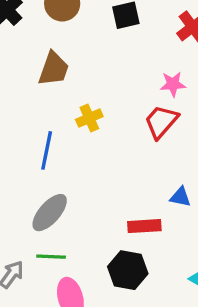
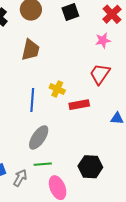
pink star: (173, 84) -> (103, 40), moved
yellow cross: (89, 118) -> (57, 89), moved, turned -35
red rectangle: (144, 226) -> (79, 105), moved

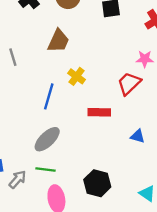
pink star: (103, 40) -> (145, 59), moved
yellow cross: (57, 89) -> (77, 76), moved

